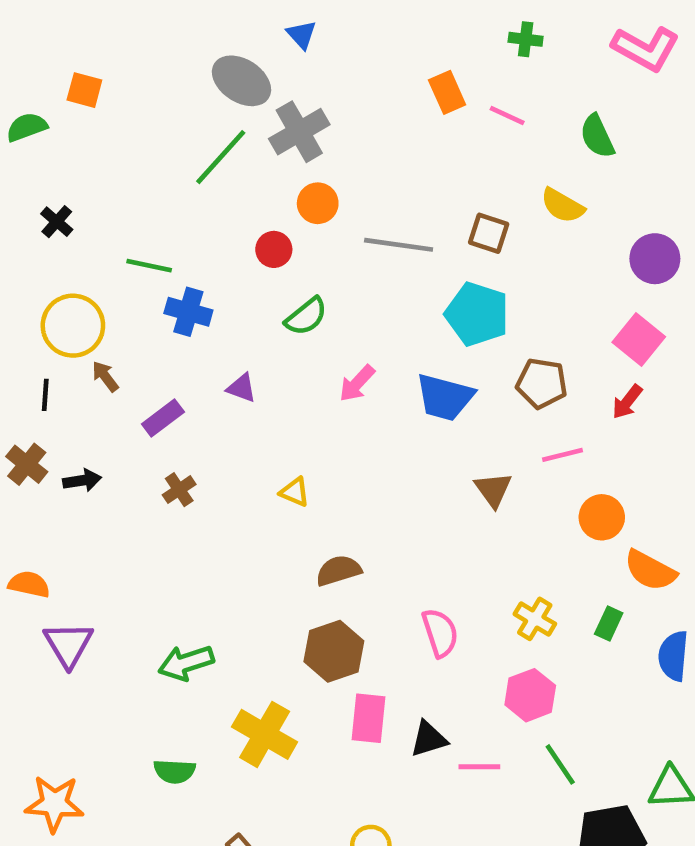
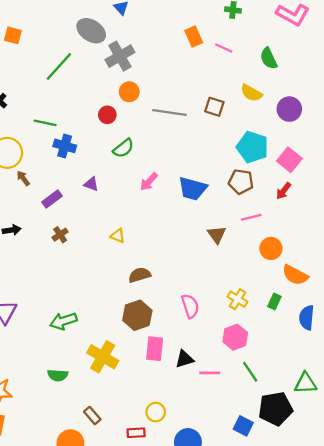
green line: (221, 157) -> (59, 66), moved
purple circle: (655, 259) -> (289, 109), moved
cyan pentagon: (477, 314) -> (252, 147), moved

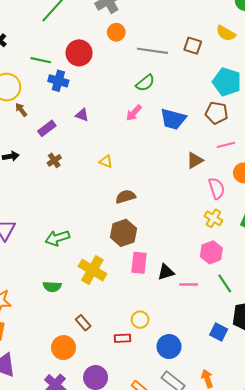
red circle: (107, 115) -> (79, 53), moved, size x1.6
green semicircle: (123, 148) -> (145, 83), moved
brown triangle: (217, 235) -> (195, 160), turned 36
pink semicircle: (190, 306) -> (217, 188), moved

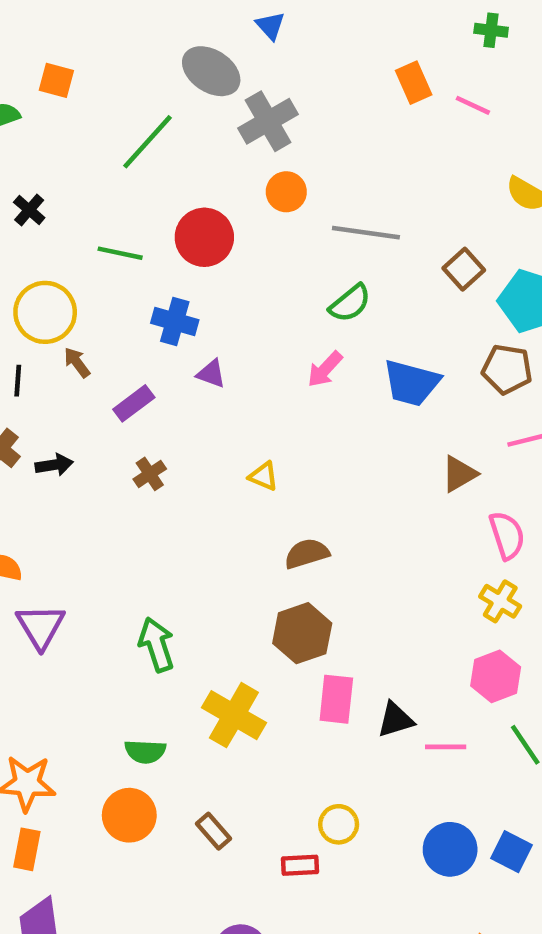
brown square: (193, 46) -> (464, 269), moved, turned 30
blue cross: (58, 81) -> (175, 321), moved
green arrow: (57, 238) -> (157, 645), turned 90
blue circle: (169, 347) -> (450, 849), moved
orange circle: (64, 348) -> (129, 815), moved

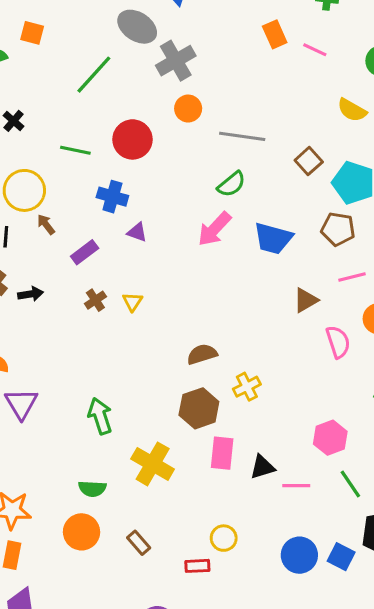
pink arrow: (325, 369) -> (214, 229), size x1.4
yellow triangle: (264, 476) -> (133, 302), moved, turned 40
yellow cross: (500, 601) -> (247, 387), moved, turned 32

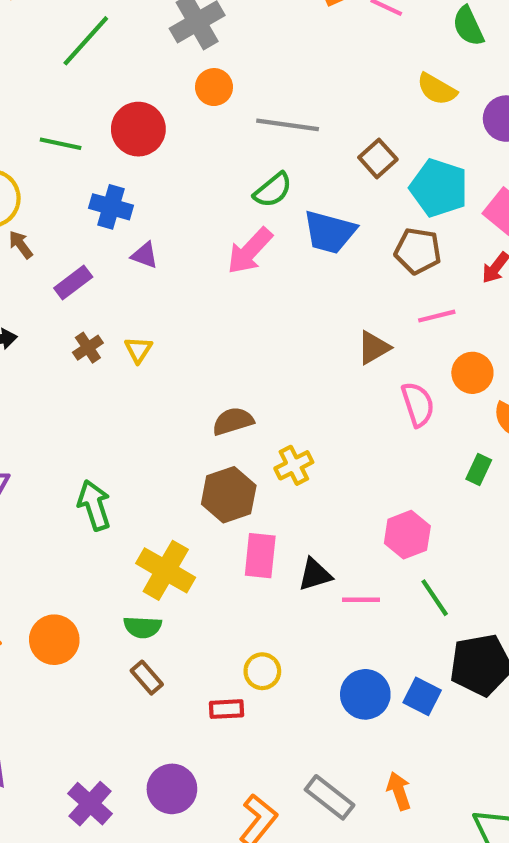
blue trapezoid: (273, 238) -> (330, 232), moved
green semicircle: (92, 489) -> (143, 627), moved
orange circle: (82, 532) -> (54, 640), moved

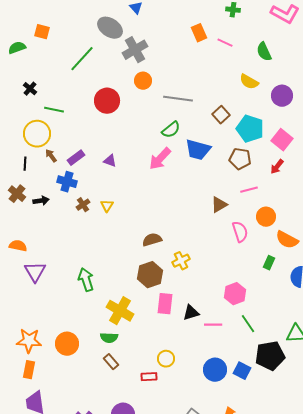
green line: (61, 144) -> (54, 110), moved
blue cross: (111, 207) -> (67, 182), moved
purple rectangle: (73, 282) -> (76, 158), moved

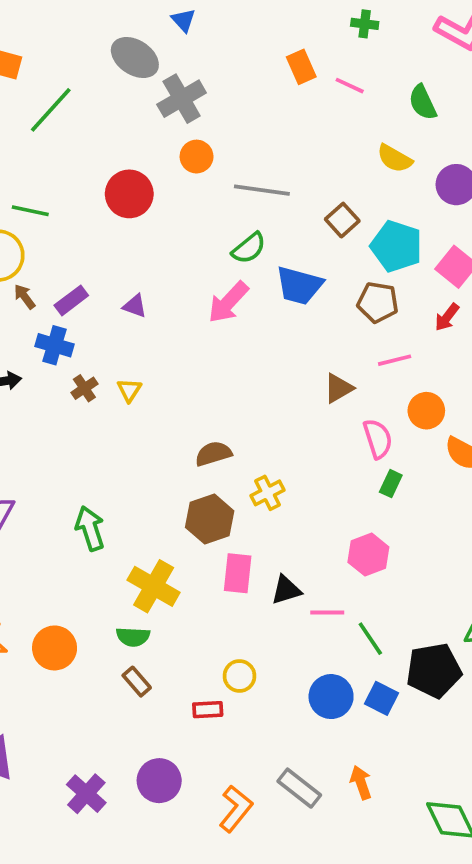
green line: (82, 59) -> (51, 110), moved
green rectangle: (269, 263) -> (391, 484), moved
green line: (248, 324) -> (370, 639), moved

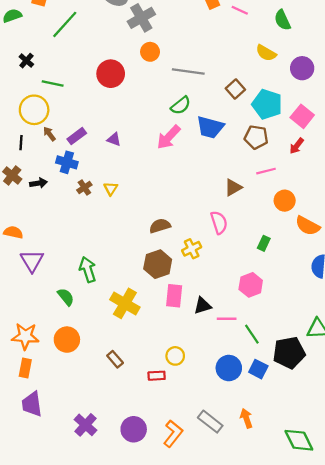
pink semicircle: (378, 439) -> (219, 222), moved
green semicircle: (133, 637) -> (66, 297), moved, turned -132
purple circle: (159, 781) -> (134, 429), moved

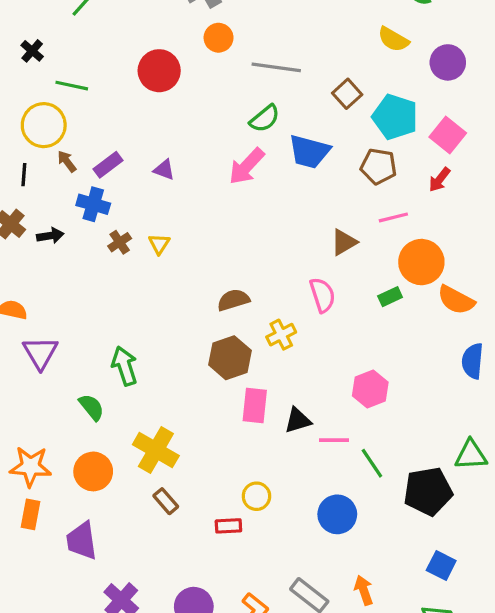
orange circle: (285, 201) -> (421, 262), size x1.4
green rectangle: (264, 243) -> (390, 297), moved, turned 40
yellow cross: (125, 303) -> (156, 450), moved
blue square: (258, 369) -> (441, 565), moved
purple trapezoid: (32, 404) -> (82, 541), moved

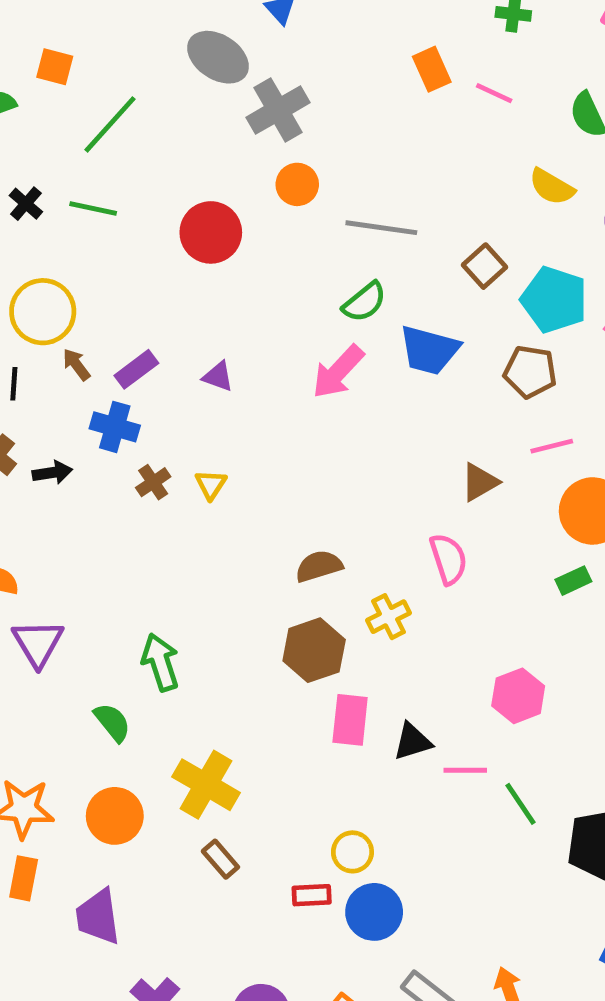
green line: (72, 86) -> (93, 208), moved
green rectangle: (390, 297) -> (573, 581), moved
blue circle: (337, 514) -> (374, 912), moved

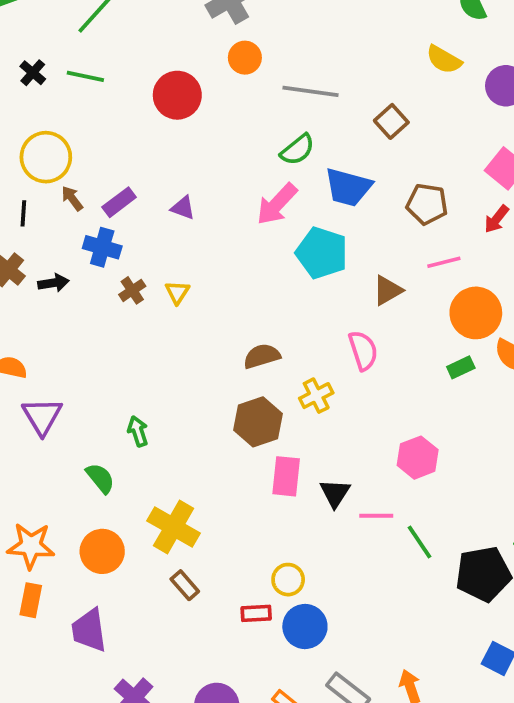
cyan pentagon: (554, 300) -> (322, 253), moved
green arrow: (160, 662) -> (138, 431), size x0.7
black triangle: (412, 741) -> (335, 493), turned -40

